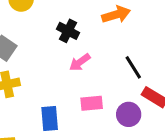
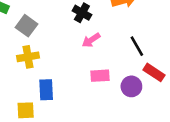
blue rectangle: (50, 118) -> (46, 90), moved

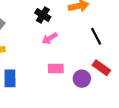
black line: (137, 46) -> (96, 36), moved

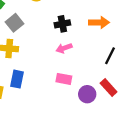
black cross: (43, 15) -> (62, 24), turned 35
black line: (96, 36) -> (110, 56), turned 42

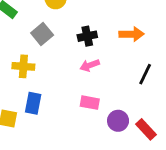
gray square: (14, 23) -> (42, 34), moved
red rectangle: (109, 88) -> (146, 129), moved

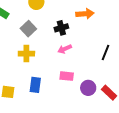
orange arrow: (132, 34) -> (85, 14), moved
yellow cross: (23, 66) -> (26, 54), moved
blue rectangle: (33, 103) -> (35, 85), moved

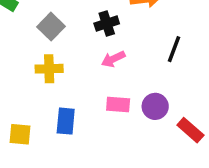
black line: (106, 52) -> (174, 49), moved
purple circle: (88, 88) -> (155, 106), moved

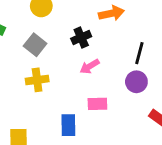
purple circle: (155, 106) -> (136, 82), moved
blue rectangle: (66, 121) -> (68, 125), moved

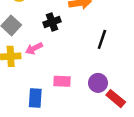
pink arrow: (90, 66) -> (34, 48), moved
purple circle: (136, 82) -> (98, 83), moved

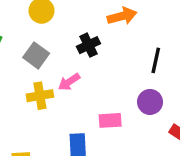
purple circle: (98, 83) -> (150, 102), moved

